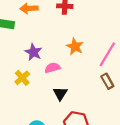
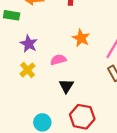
purple star: (33, 52) -> (29, 44), moved

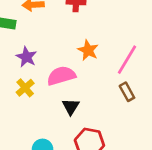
pink semicircle: (58, 60) -> (61, 76), size x1.5

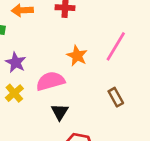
pink line: (127, 60) -> (116, 46), moved

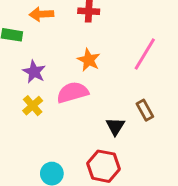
orange star: (77, 56) -> (89, 60), moved
black triangle: (60, 112) -> (115, 126), moved

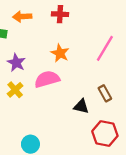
black triangle: (115, 126) -> (81, 106), turned -49
red hexagon: (103, 166) -> (105, 134), moved

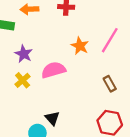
orange star: (60, 53) -> (80, 46), moved
black triangle: (81, 106) -> (52, 118), moved, turned 35

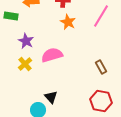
pink line: (110, 40) -> (101, 16), moved
orange star: (80, 46) -> (68, 22), moved

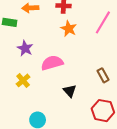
yellow cross: (25, 64) -> (23, 80), moved
black triangle: (51, 97) -> (70, 91), moved

